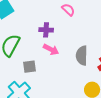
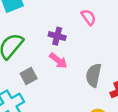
gray square: (30, 67) -> (29, 76), turned -32

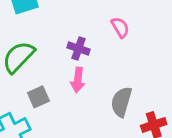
pink arrow: (58, 61) -> (78, 80), turned 54

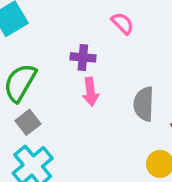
gray square: (38, 97) -> (28, 122), moved

